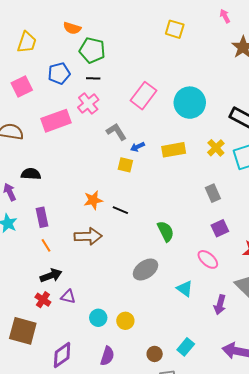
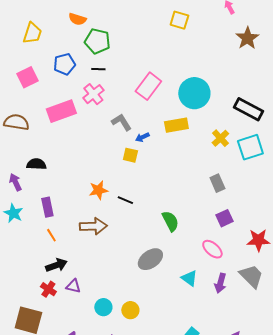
yellow rectangle: (174, 150) -> (176, 125), moved
purple arrow: (220, 305) -> (220, 283), moved

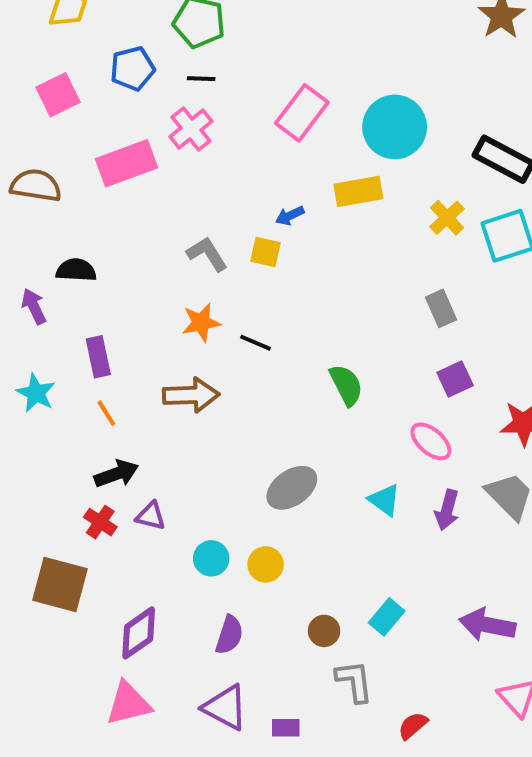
gray L-shape: (121, 122) -> (207, 254), moved
cyan star: (13, 213) -> (36, 393), moved
gray ellipse: (150, 259) -> (292, 488), moved

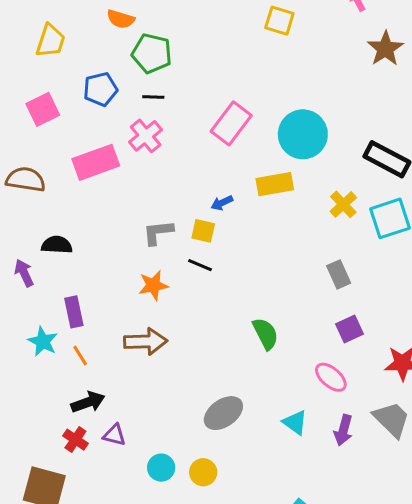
gray L-shape: (207, 254) -> (158, 232), turned -64
black line: (256, 343) -> (200, 265), moved
cyan star: (36, 393) -> (43, 341), moved

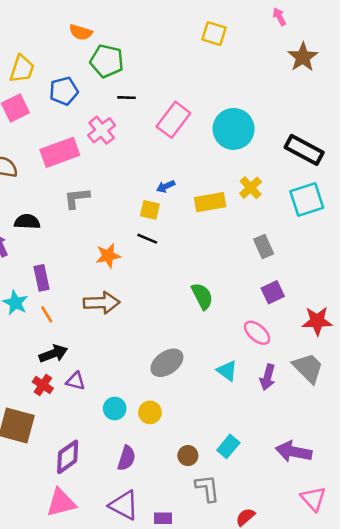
yellow trapezoid: (51, 41) -> (22, 69), moved
black line: (153, 97) -> (126, 98), moved
yellow rectangle: (275, 184) -> (210, 202), moved
yellow cross: (343, 204) -> (251, 188), moved
gray L-shape: (158, 232) -> (77, 198), moved

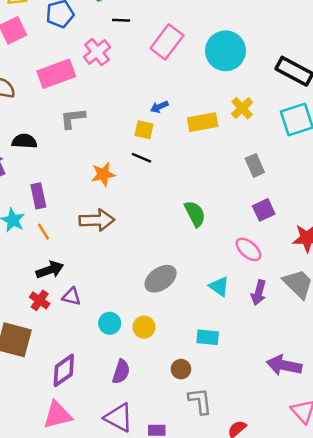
cyan rectangle: (228, 446) -> (208, 337), moved, turned 55

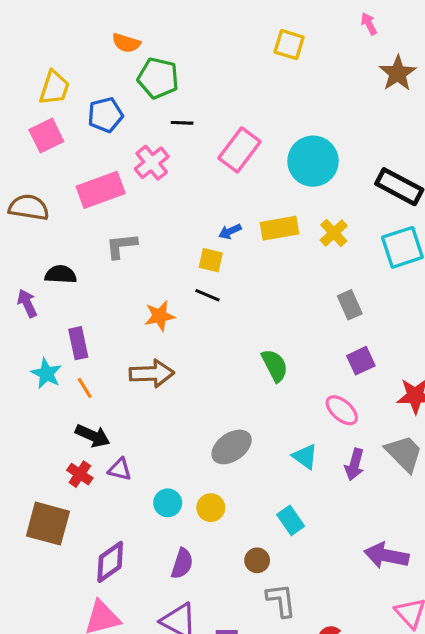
yellow rectangle: (203, 122) -> (279, 228), moved
black arrow: (50, 270) -> (93, 436), turned 44
cyan rectangle: (208, 337) -> (291, 520), turned 50

